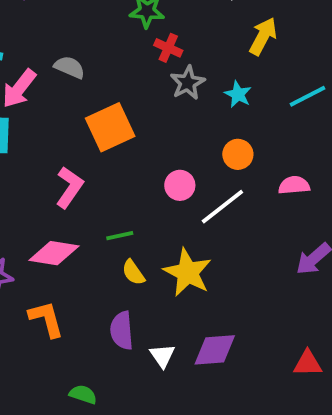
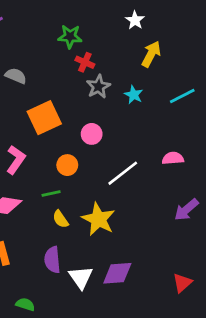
orange circle: (238, 154) -> (67, 165), moved
pink circle: (180, 185) -> (92, 134), moved
white triangle: (162, 356) -> (81, 277), size x1.4
red triangle: (308, 363) -> (182, 283), turned -40

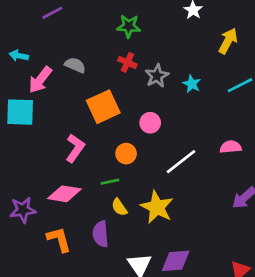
yellow arrow: (151, 54) -> (228, 41), moved
red cross: (85, 62) -> (127, 62), moved
purple semicircle: (52, 260) -> (101, 234), moved

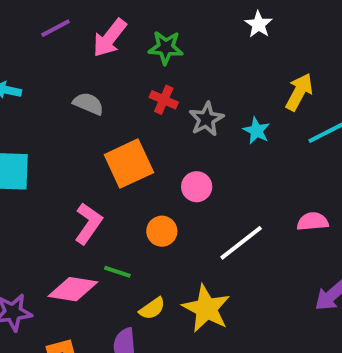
yellow arrow: (228, 41) -> (299, 92), moved
pink arrow: (40, 80) -> (110, 38), moved
green line: (110, 182) -> (117, 272), moved, turned 30
yellow semicircle: (119, 207) -> (152, 308), turned -90

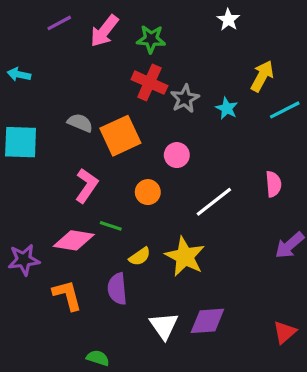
red cross: (164, 100) -> (149, 83), size x1.5
gray semicircle: (88, 104) -> (80, 123), moved
pink semicircle: (313, 222) -> (273, 184), turned 90

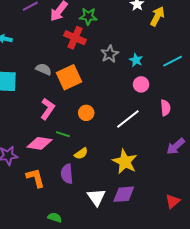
yellow arrow: (262, 76) -> (157, 16), moved
red cross: (149, 83) -> (75, 38), moved
pink circle: (177, 155) -> (141, 84), moved
yellow star: (185, 257) -> (125, 162), moved

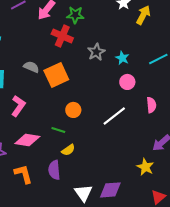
pink L-shape: (48, 109) -> (18, 106), moved
green line: (63, 134) -> (58, 130), moved
yellow star: (125, 162) -> (145, 167), moved, size x0.7

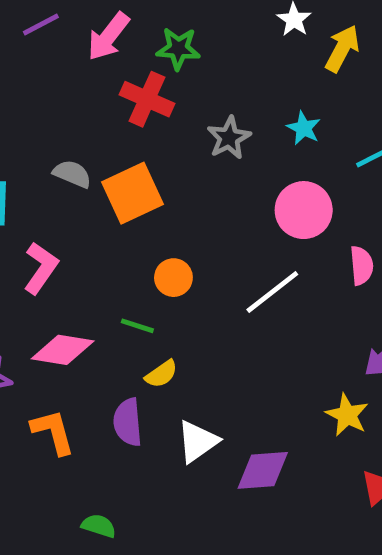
cyan star: (122, 58) -> (304, 128), moved
pink circle: (127, 82) -> (304, 210), size x1.5
white triangle: (83, 193) -> (198, 441), moved, turned 30

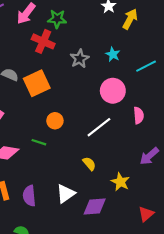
yellow semicircle: (161, 374) -> (89, 164), moved, turned -96
yellow star: (347, 415) -> (120, 182), moved
purple semicircle: (128, 422) -> (29, 196), moved

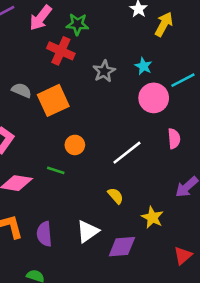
pink circle: (113, 91) -> (154, 98), moved

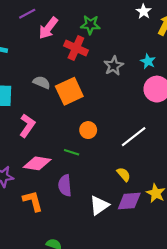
pink arrow: (41, 18) -> (48, 28), moved
purple semicircle: (44, 234) -> (65, 185), moved
purple diamond: (122, 247) -> (129, 201), moved

